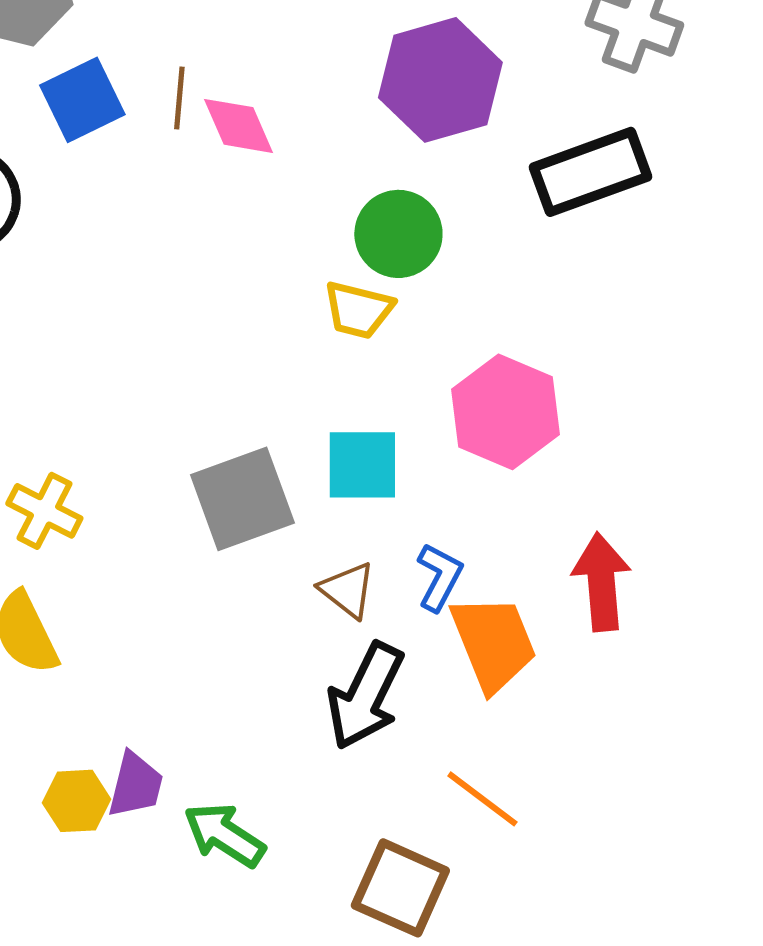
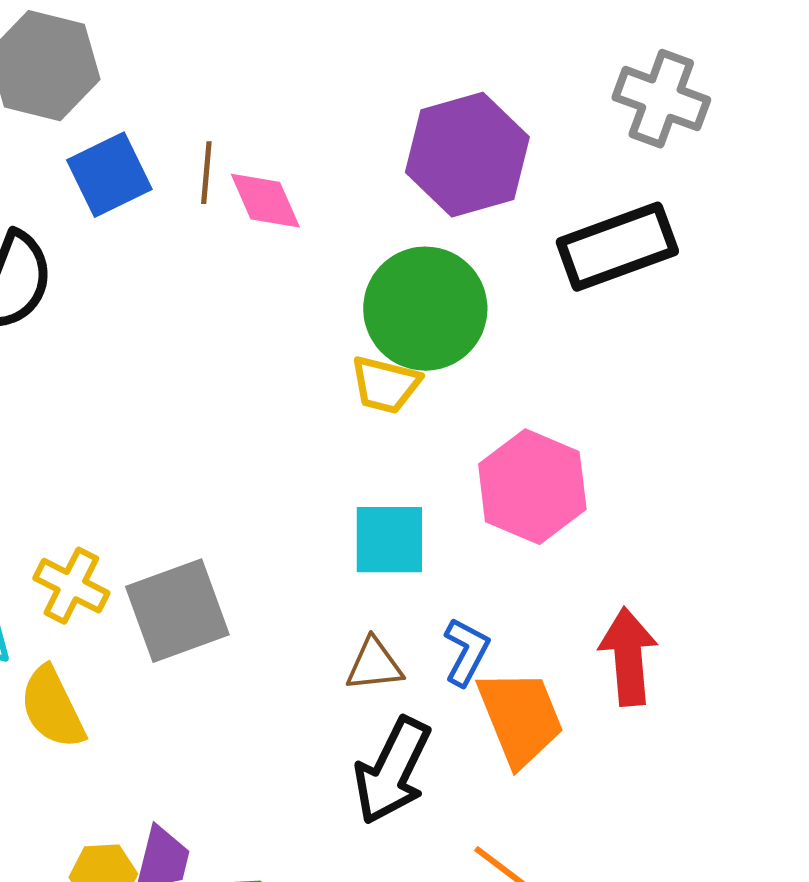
green circle: (398, 234) -> (425, 309), size x1.4
gray square: (242, 499) -> (177, 611), moved
brown triangle: (347, 590) -> (374, 665), turned -44

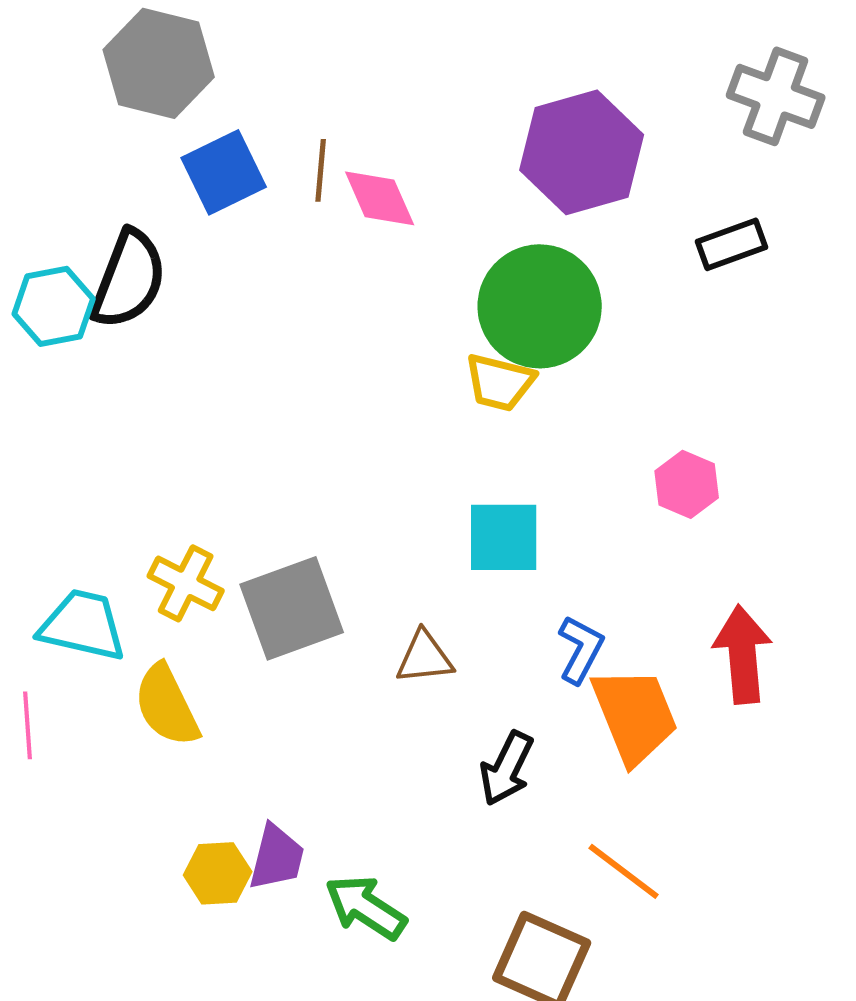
black rectangle: (617, 247) -> (732, 244), size x0.6
pink hexagon: (532, 487) -> (687, 484), moved, size x0.6
brown triangle: (374, 665) -> (425, 657), moved
black arrow: (392, 771) -> (507, 768), size x0.7

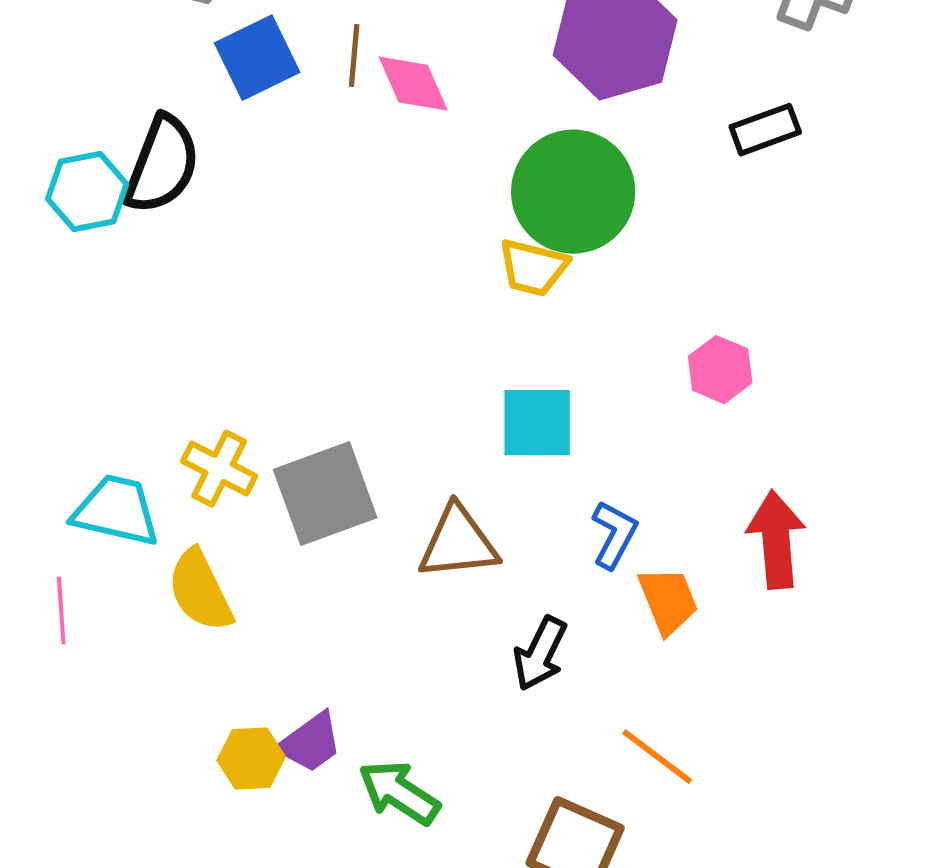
brown triangle: (425, 657) -> (458, 543), size x1.4
orange trapezoid: (635, 715) -> (668, 601), size x0.7
purple trapezoid: (277, 857) -> (310, 743), turned 40

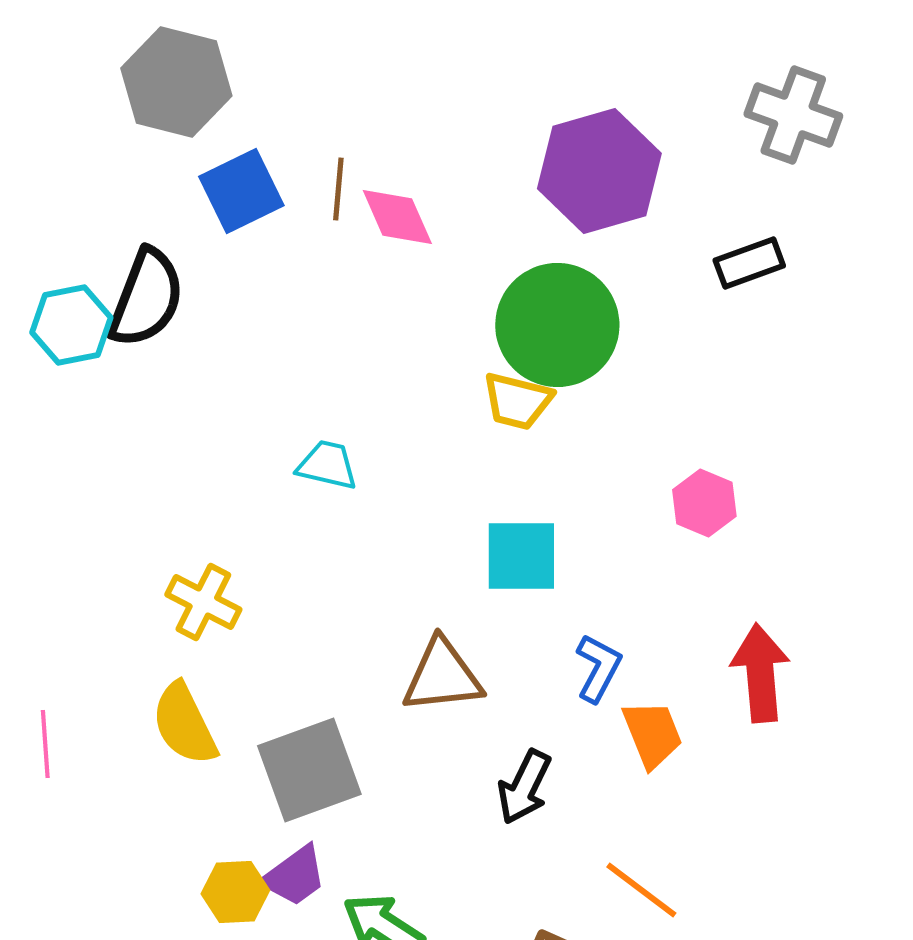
gray square: (325, 494) -> (309, 770), moved
cyan trapezoid: (116, 511) -> (327, 465), moved, size x0.7

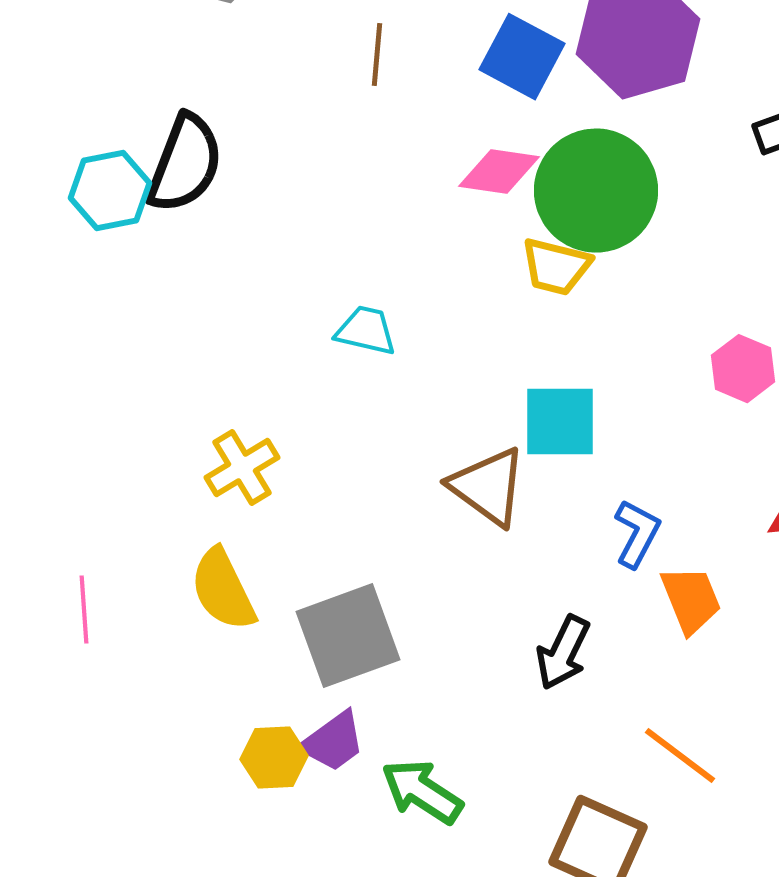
blue square: (241, 191) -> (522, 57), moved, turned -36
pink diamond: (397, 217) -> (499, 172), moved, turned -58
yellow cross: (203, 602) -> (242, 468), turned 32
brown triangle: (442, 676) -> (488, 487), moved, turned 42

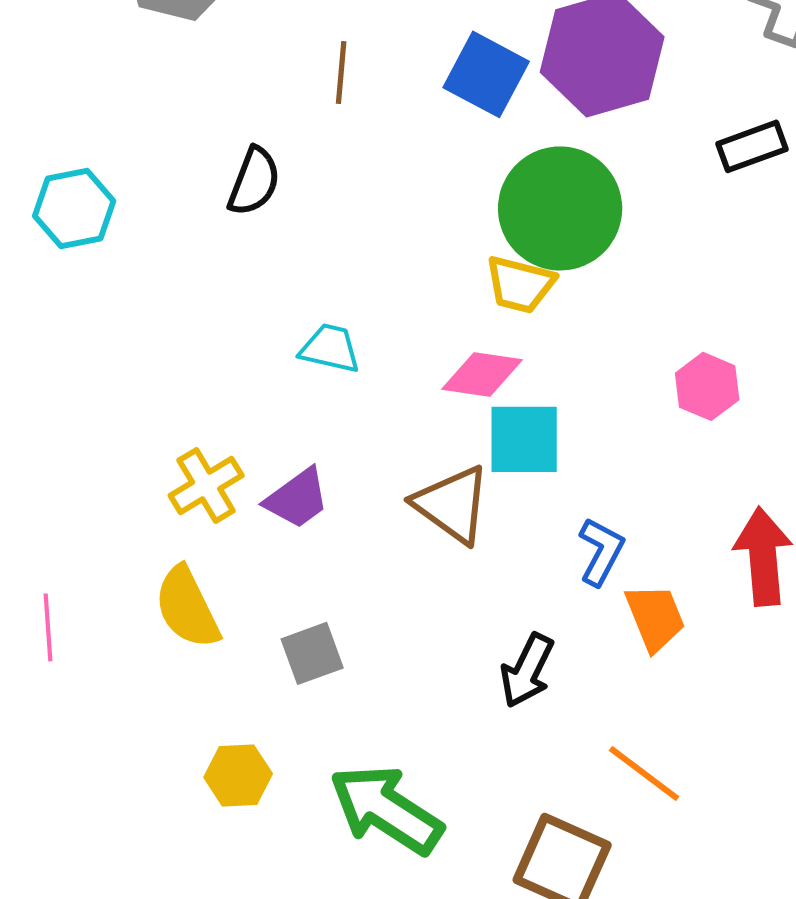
black semicircle: (185, 164) -> (254, 181), moved, size x0.7
pink diamond: (499, 172) -> (482, 374), moved
gray square: (348, 636) -> (312, 653), size x0.6
purple trapezoid: (333, 742) -> (297, 498), moved
green arrow: (422, 792) -> (386, 809), size x1.4

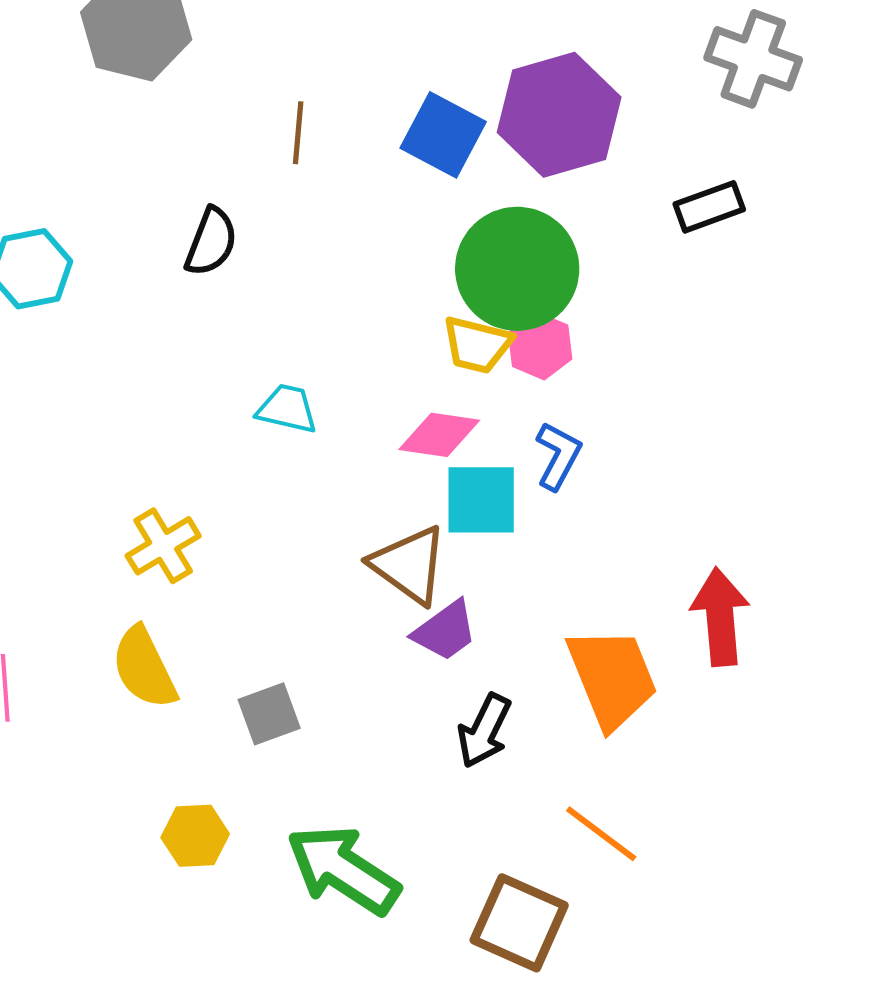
pink hexagon: (707, 386) -> (540, 346), moved
purple trapezoid: (297, 498) -> (445, 631), moved
blue L-shape: (601, 551) -> (558, 456), moved
orange trapezoid: (655, 617) -> (612, 678), size x1.5

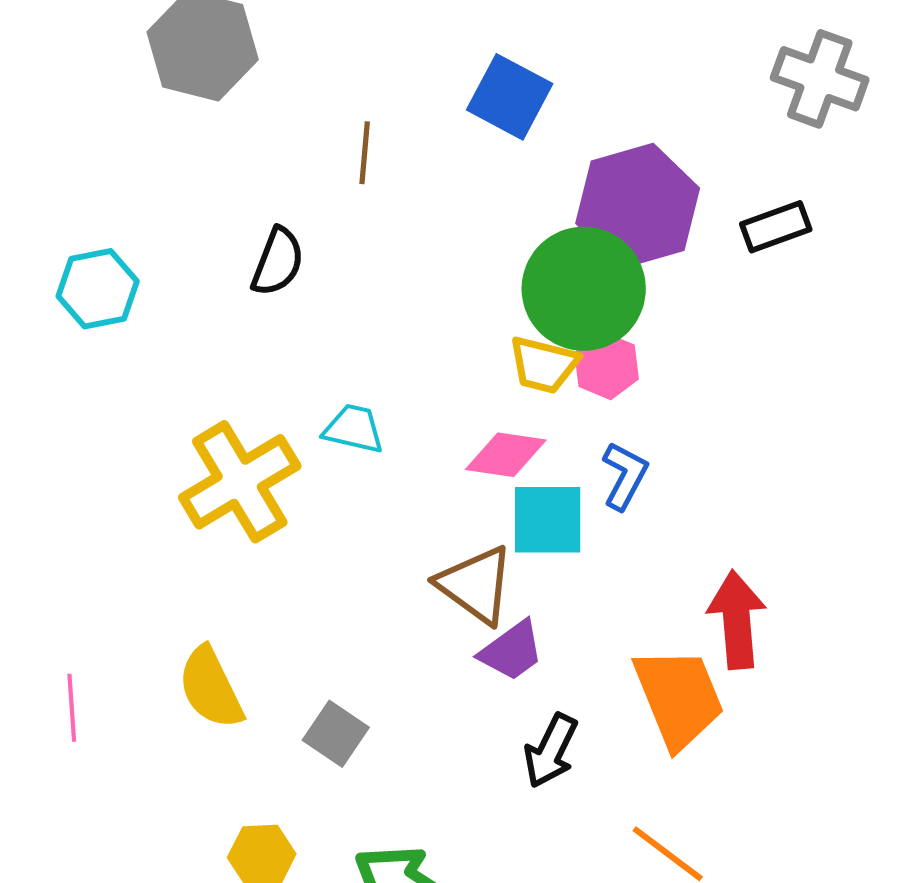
purple hexagon: (559, 115) -> (638, 206), moved
blue square: (443, 135) -> (510, 97), moved
yellow cross: (163, 546) -> (240, 482), moved, size x1.6
red arrow: (720, 617) -> (737, 620), moved
gray square: (269, 714) -> (336, 734), turned -36

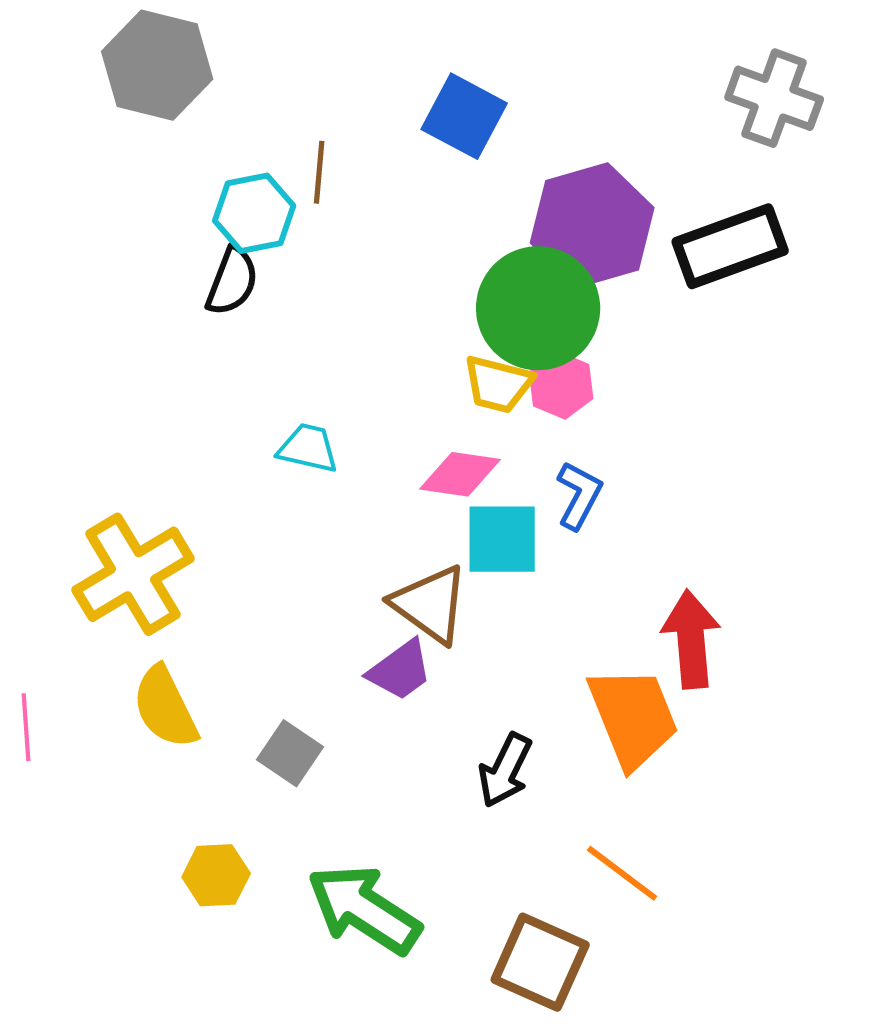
black rectangle: (776, 227) -> (730, 246), size x1.6
cyan hexagon: (98, 289) -> (254, 213), moved
yellow cross: (240, 482) -> (133, 574), moved
purple trapezoid: (512, 651) -> (400, 670), moved

